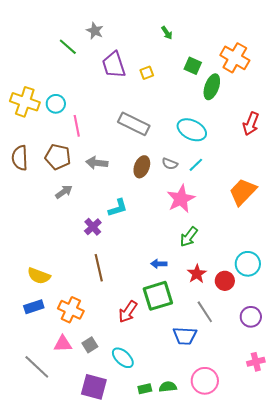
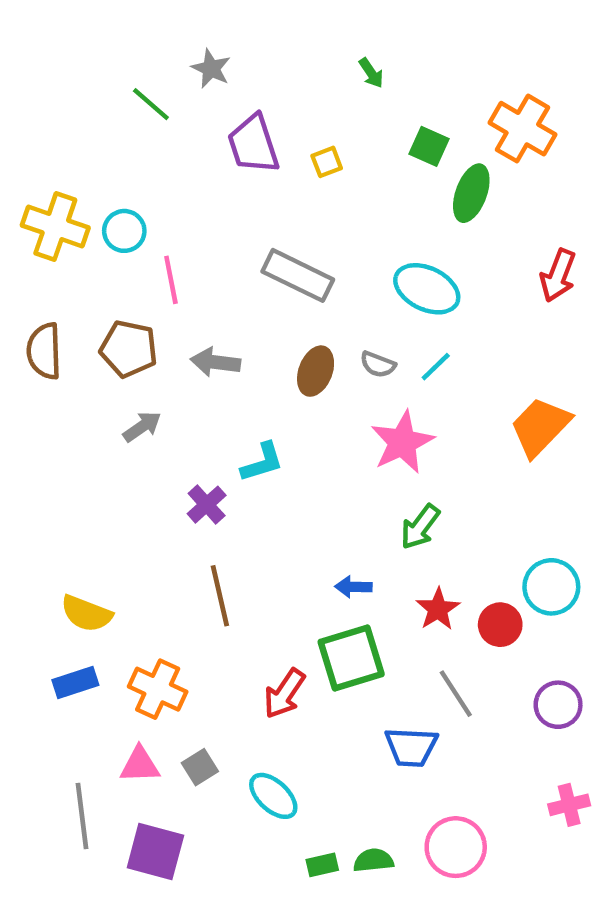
gray line: (37, 367) -> (82, 816), turned 40
purple square: (94, 387) -> (155, 852), moved

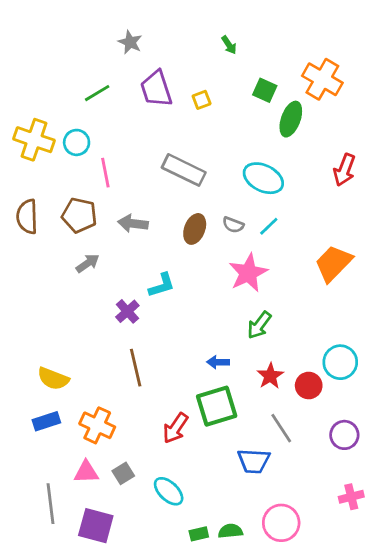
green line: (151, 104) -> (97, 93), moved, turned -72

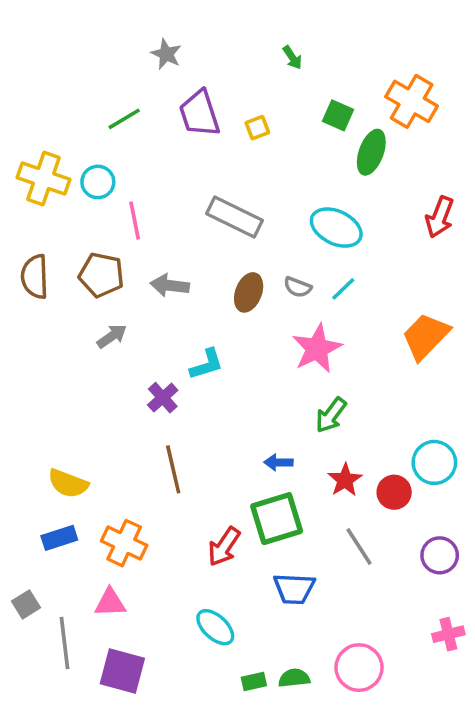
blue trapezoid: (254, 461) -> (294, 589), moved
gray square: (123, 473) -> (26, 604), moved

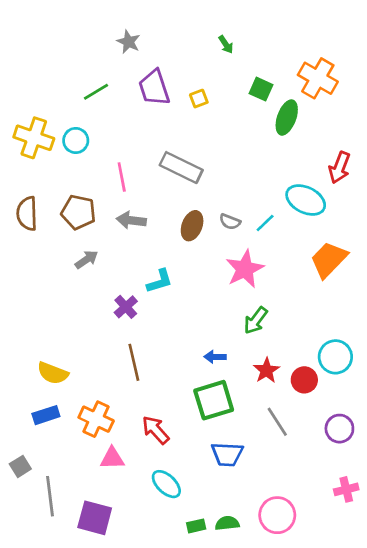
pink line: (135, 221) -> (122, 177), moved
cyan ellipse: (336, 228) -> (306, 200), moved
red arrow: (224, 547) -> (156, 430), moved, turned 104
pink triangle: (110, 603) -> (112, 458), moved

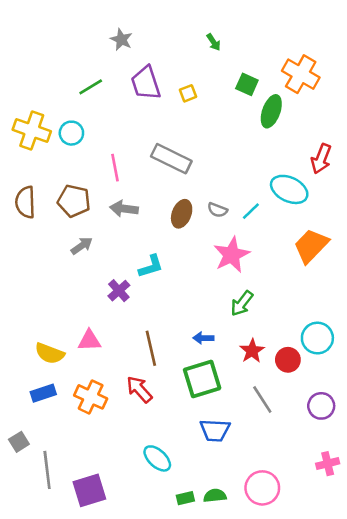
brown line: (134, 362) -> (151, 348), moved
red arrow: (156, 430) -> (139, 389), moved
pink triangle: (112, 458) -> (89, 341), moved
purple square: (95, 518) -> (89, 490), turned -32

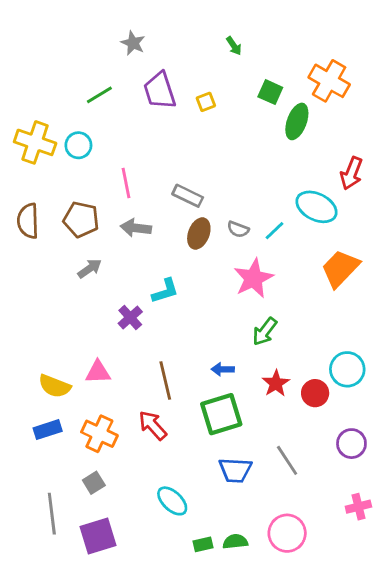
gray rectangle: (171, 159) -> (188, 196), moved, size x0.7
gray line: (262, 400) -> (287, 460), moved
gray square: (19, 442) -> (94, 483), moved

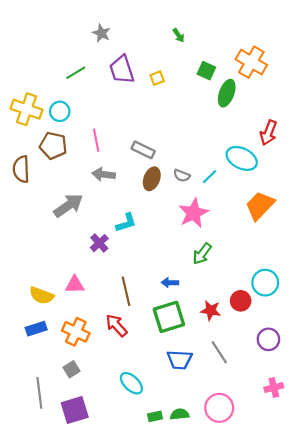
brown pentagon: (81, 219) -> (53, 146), moved
gray arrow: (90, 269) -> (68, 206), size x1.6
red star: (276, 383) -> (211, 310), moved, turned -30

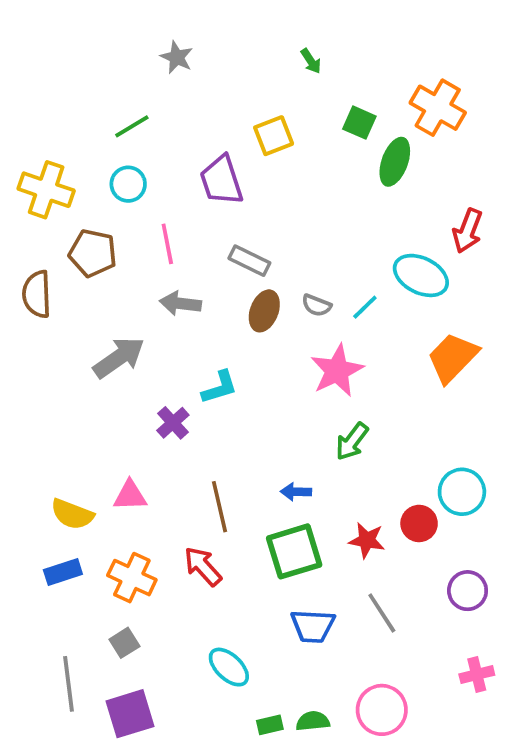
purple trapezoid: (122, 70) -> (221, 180), moved
yellow square: (157, 78) -> (274, 136), size x1.5
cyan circle: (60, 111) -> (128, 184), moved

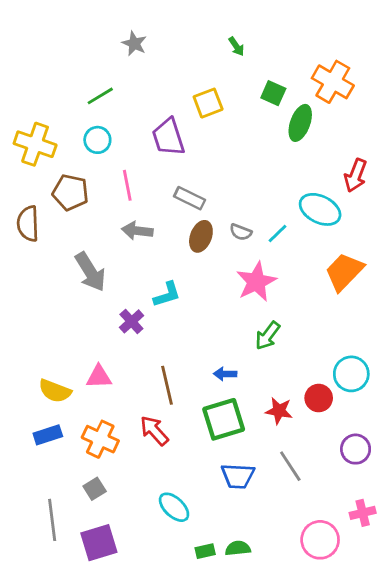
gray arrow: (119, 358) -> (90, 272), turned 93
pink circle: (382, 710) -> (320, 540), moved

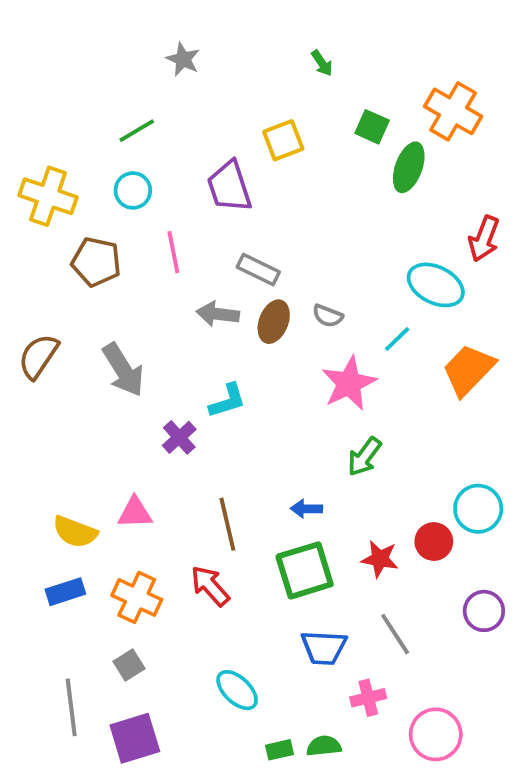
brown semicircle: (28, 224) -> (38, 356), moved, turned 36
gray arrow: (137, 231) -> (218, 314), moved
cyan line: (278, 234) -> (397, 339), moved
pink cross: (363, 513) -> (368, 698), moved

